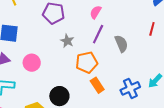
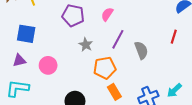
pink semicircle: (96, 12) -> (107, 14), moved

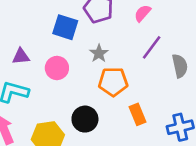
blue square: (26, 34) -> (65, 27), moved
gray star: (86, 45) -> (99, 53), moved
orange pentagon: (105, 68) -> (113, 82), moved

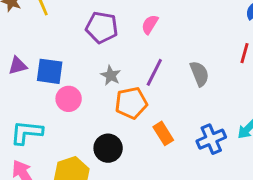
blue square: (65, 27) -> (50, 71), moved
purple line: (152, 47) -> (154, 72), moved
purple triangle: (21, 56) -> (18, 66), moved

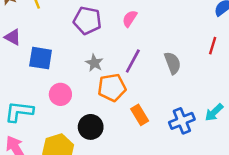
purple triangle: (18, 66) -> (13, 37), moved, turned 42
pink circle: (69, 99) -> (60, 94), moved

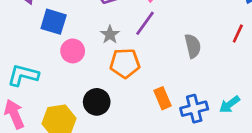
purple line: (133, 61) -> (145, 23), moved
pink circle: (60, 94) -> (73, 51), moved
orange rectangle: (140, 115) -> (163, 98), moved

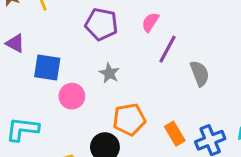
purple line: (145, 23) -> (168, 49), moved
orange pentagon: (125, 63) -> (129, 119), moved

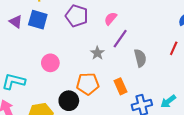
blue square: (47, 68) -> (38, 20), moved
gray star: (109, 73) -> (97, 53), moved
orange rectangle: (175, 134) -> (121, 86), moved

